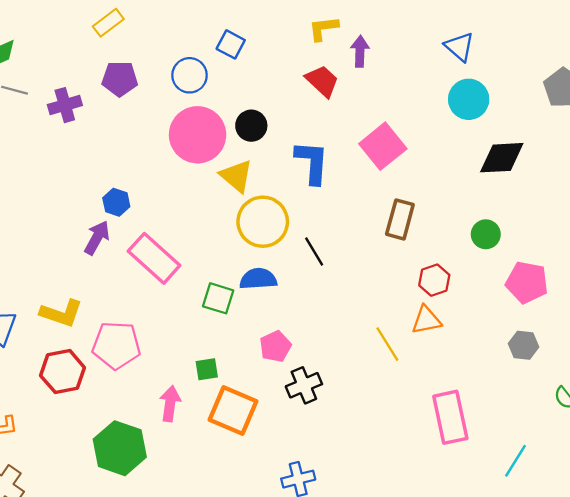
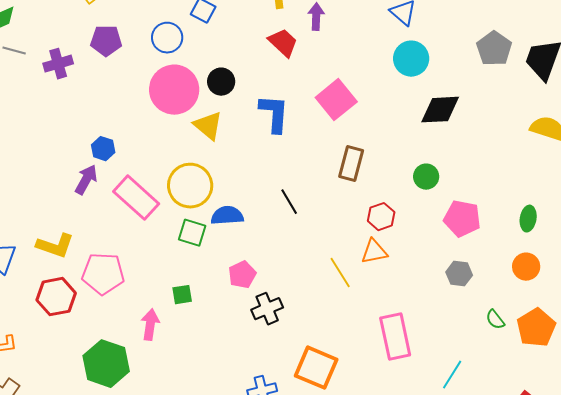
yellow circle: (263, 222) -> (190, 186), moved
black line: (314, 251) -> (289, 202), moved
orange square: (233, 410) -> (316, 368), moved

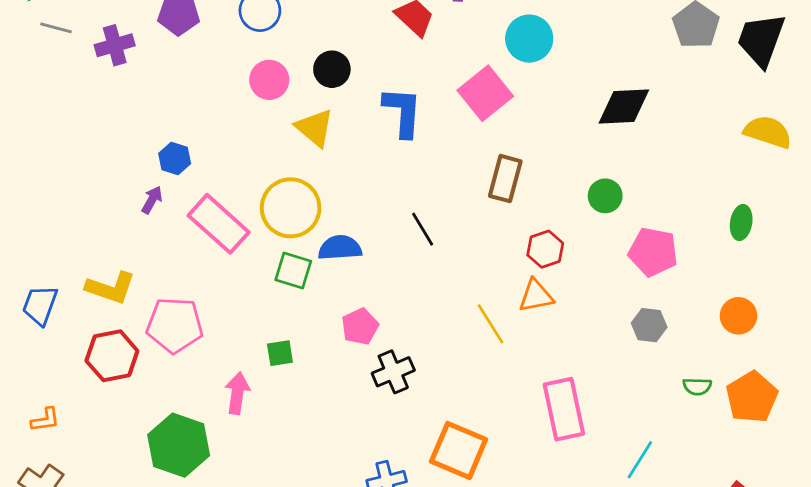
cyan circle: (411, 59) -> (529, 39), moved
pink circle: (174, 90) -> (269, 80), size x0.6
purple arrow: (86, 180) -> (152, 200), size x0.7
green ellipse: (528, 219) -> (741, 223), moved
green semicircle: (495, 320) -> (697, 386), turned -50

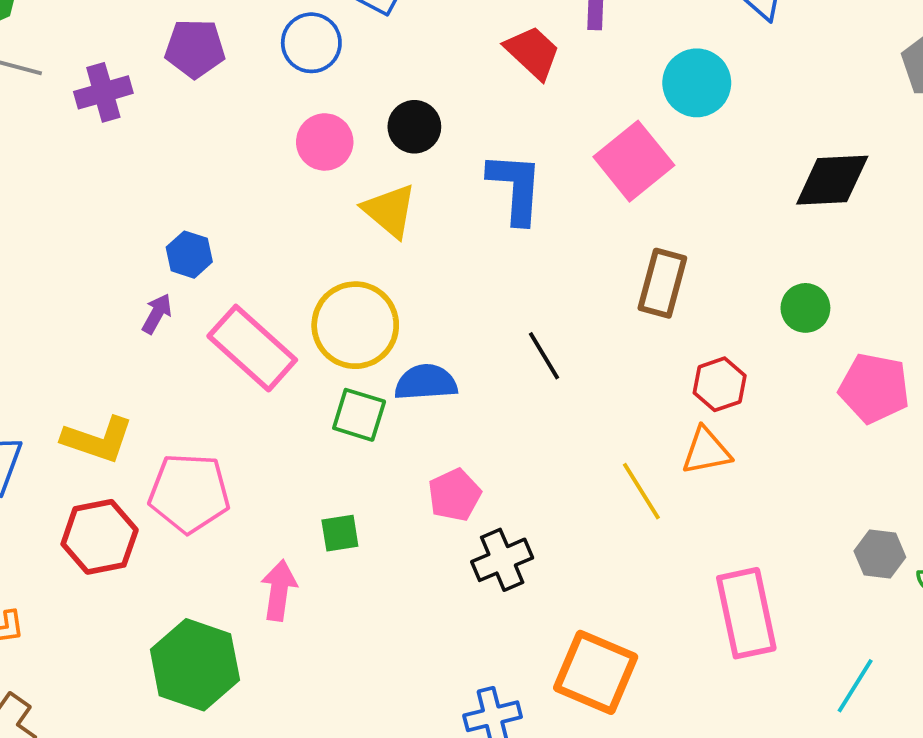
gray hexagon: (649, 325) -> (880, 554), moved

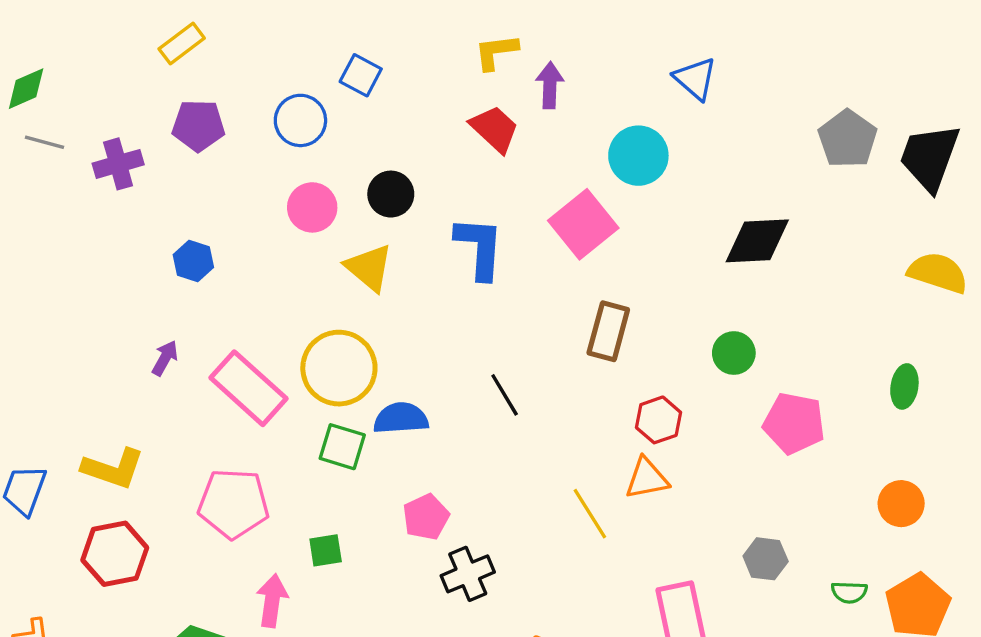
blue hexagon: (189, 255) -> (193, 261), moved
pink pentagon: (189, 493) -> (234, 504), moved
gray hexagon: (880, 554) -> (766, 559), moved

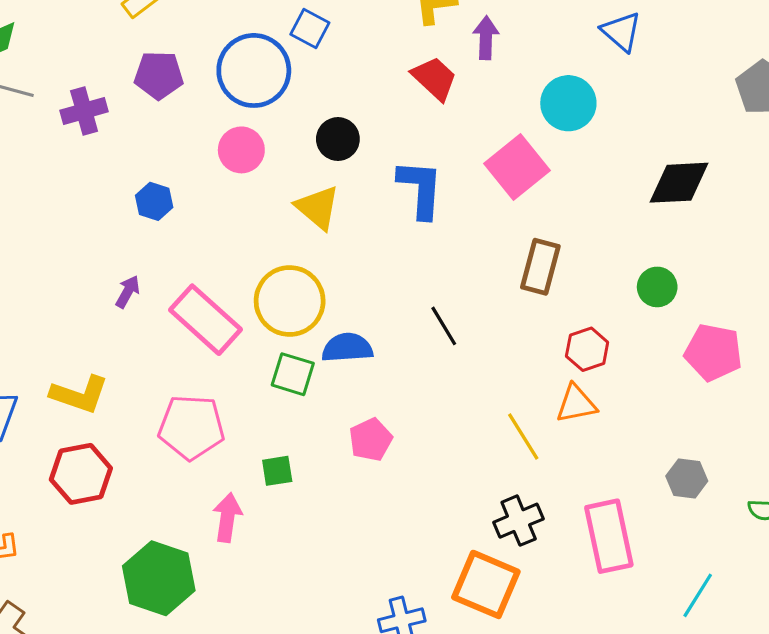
blue circle: (300, 120) -> (254, 70), size x1.5
pink circle: (312, 207) -> (241, 150), moved
black cross: (468, 574) -> (519, 521), moved

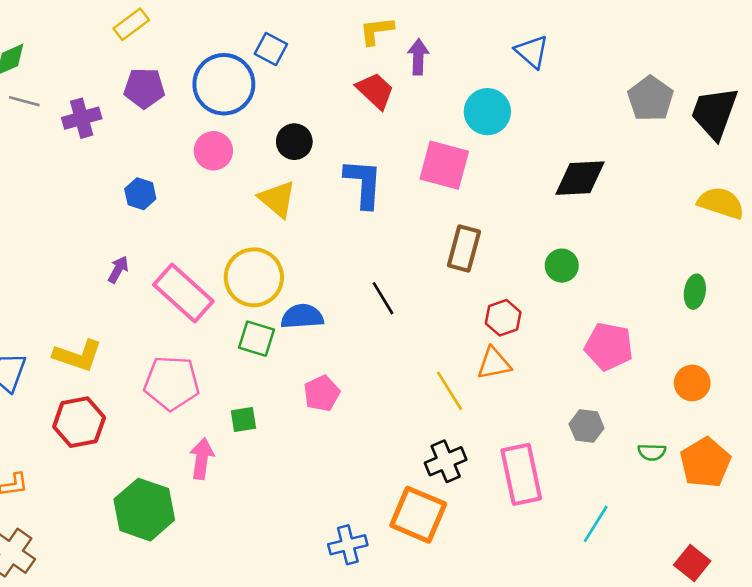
pink square: (517, 167) -> (444, 165), turned -36
pink pentagon: (713, 352) -> (609, 346), moved

